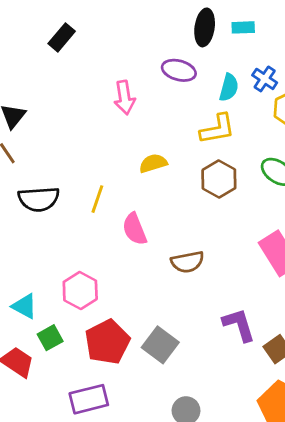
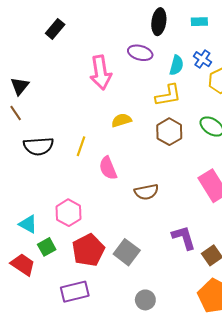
cyan rectangle: (243, 27) -> (199, 22), moved
pink arrow: (125, 98) -> (101, 73), size x1.4

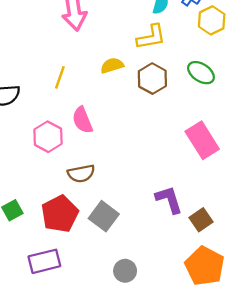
yellow semicircle: (121, 120) -> (112, 66), moved
yellow line: (81, 146) -> (60, 77), moved
brown semicircle: (146, 192) -> (81, 173), moved
pink hexagon: (69, 213) -> (48, 137), moved

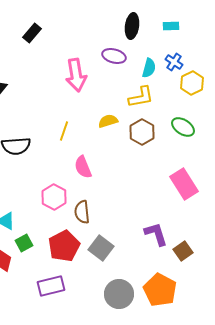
pink hexagon: (48, 137) -> (54, 197), moved
brown semicircle: (81, 173) -> (82, 212), turned 95
orange pentagon: (205, 266) -> (160, 290), moved
gray circle: (125, 271) -> (119, 294), size x1.5

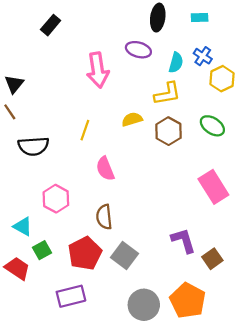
pink hexagon: (54, 197) -> (56, 199), moved

